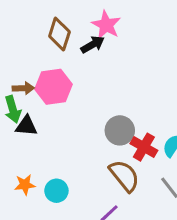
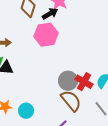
pink hexagon: (53, 87) -> (46, 35), moved
gray circle: (120, 130) -> (68, 81), moved

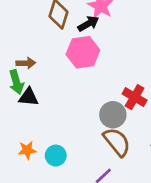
red cross: (84, 82) -> (135, 97), moved

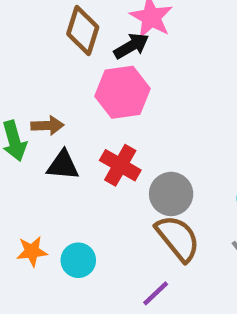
brown arrow: (26, 63) -> (47, 125), moved
black triangle: (29, 97) -> (63, 165), moved
red cross: (135, 97) -> (120, 165), moved

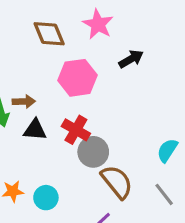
brown diamond: (83, 30) -> (49, 34), turned -40
black arrow: (131, 46) -> (131, 59), moved
gray circle: (171, 194) -> (93, 152), moved

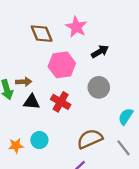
gray circle: (93, 152) -> (99, 87), moved
brown semicircle: (117, 182) -> (90, 139), turned -75
cyan circle: (46, 198) -> (39, 140), moved

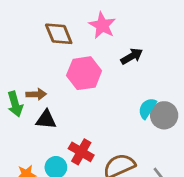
gray circle: (99, 87) -> (164, 115), moved
red cross: (61, 102) -> (81, 152), moved
cyan semicircle: (126, 116) -> (147, 108), moved

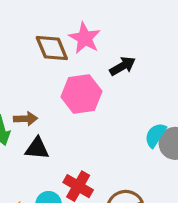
pink star: (102, 25) -> (85, 38), moved
black arrow: (132, 56) -> (123, 66), moved

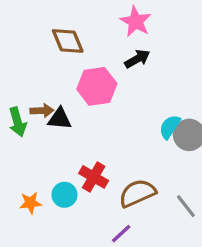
pink star: (85, 38) -> (136, 22), moved
black triangle: (37, 148) -> (60, 119), moved

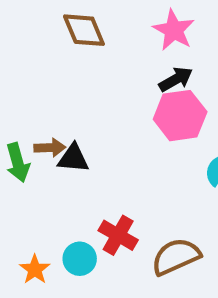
brown diamond: (68, 41) -> (84, 30), moved
pink hexagon: (97, 86) -> (180, 116), moved
orange star: (30, 203) -> (35, 269), turned -30

